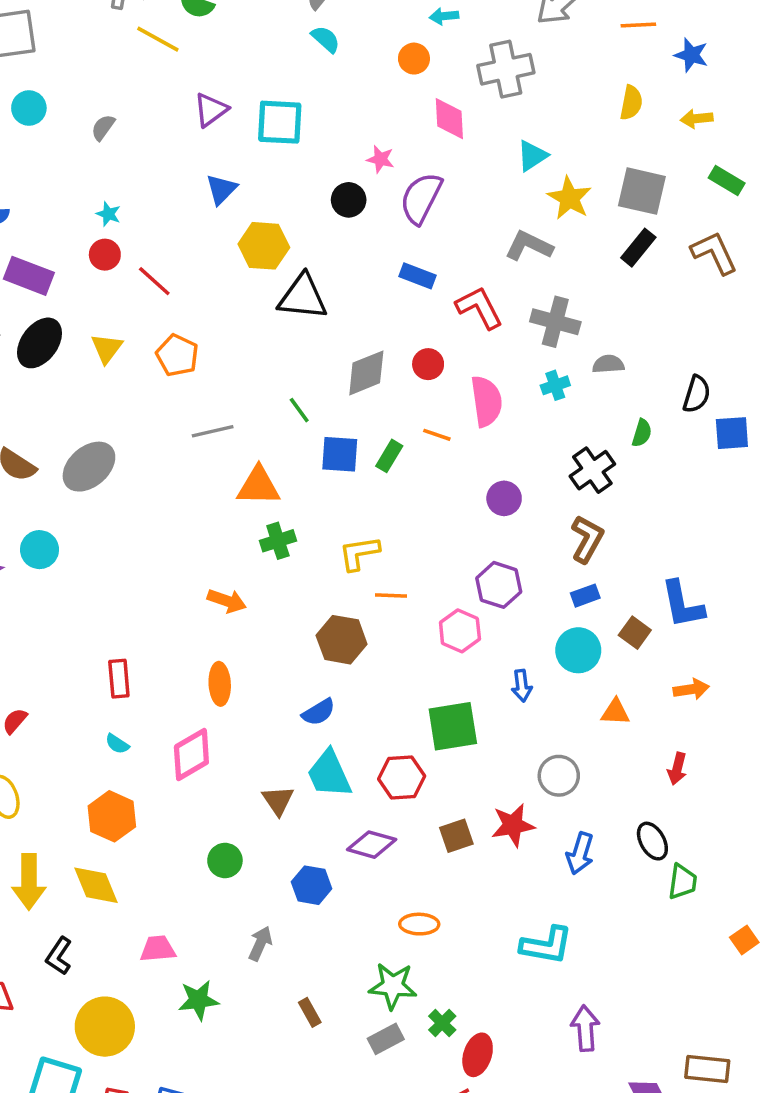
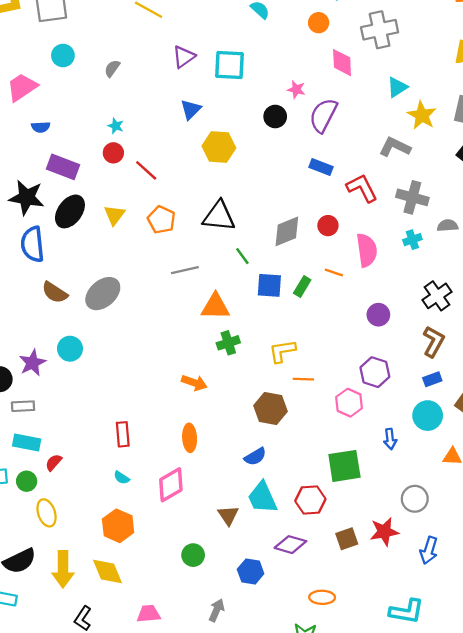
black triangle: (303, 297) -> (219, 216), moved

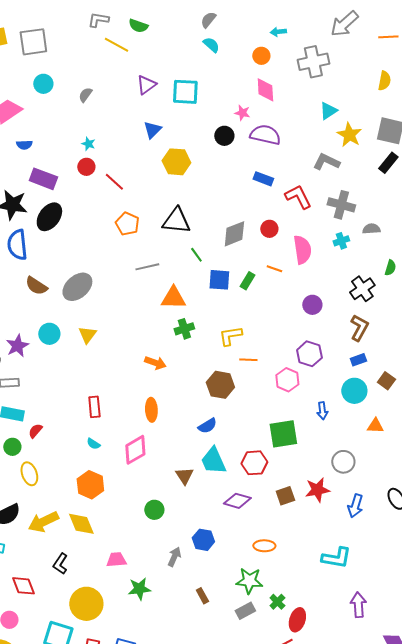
pink diamond: (342, 63) -> (265, 90), moved
purple semicircle: (323, 115) -> (265, 135), turned 76
yellow triangle: (115, 215) -> (87, 335), moved
yellow arrow: (63, 569) -> (43, 522), turned 64
blue hexagon: (251, 572) -> (203, 540), moved

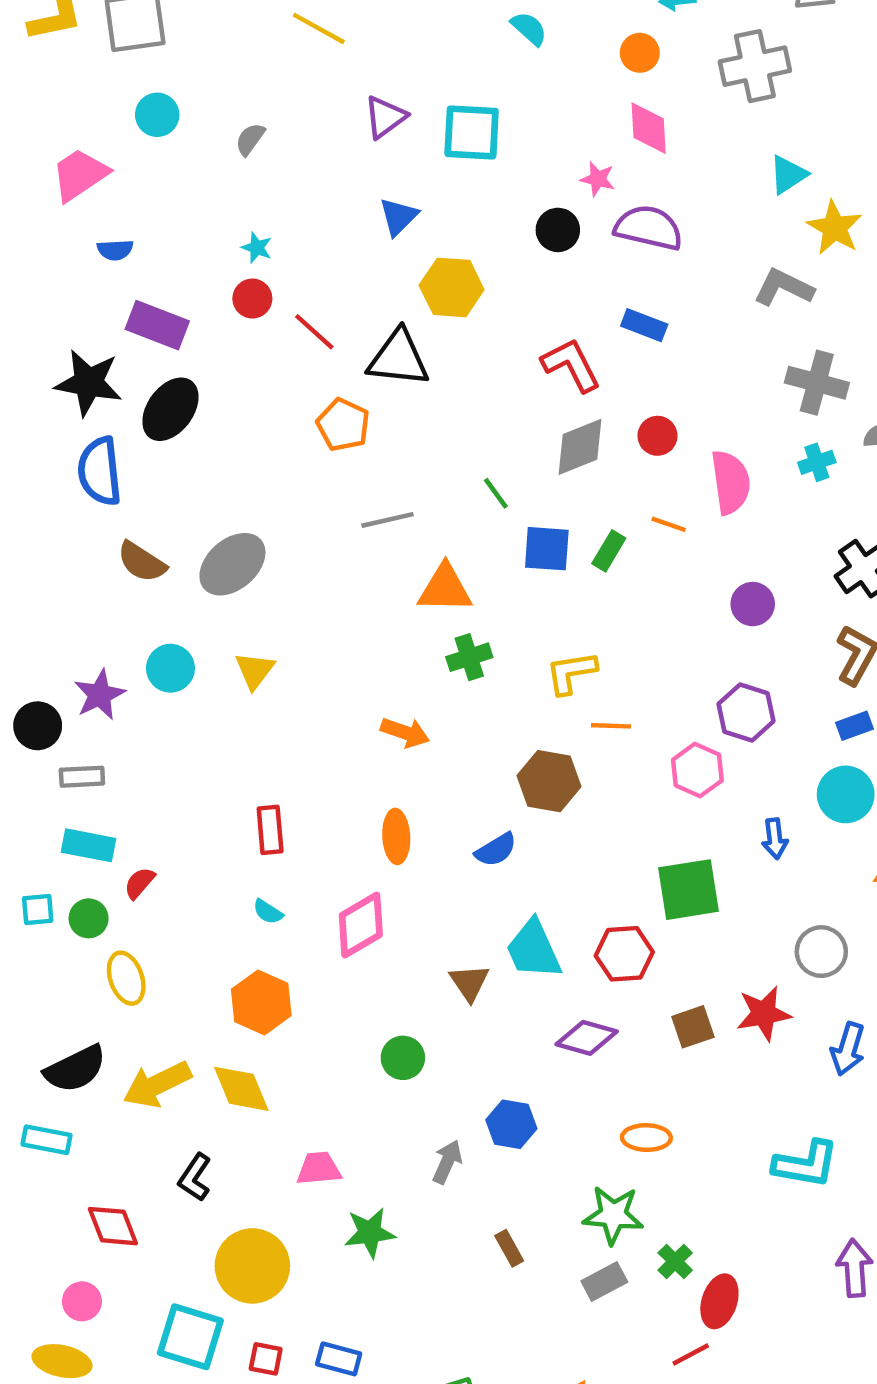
red L-shape: (298, 197) -> (571, 365), moved
black triangle: (176, 221) -> (398, 358), moved
blue semicircle: (207, 426) -> (496, 850), moved

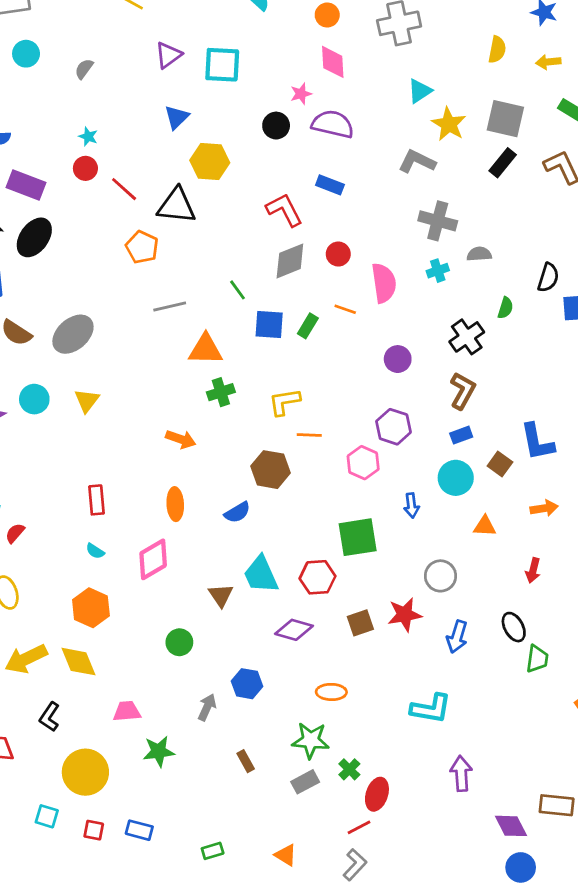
pink star: (598, 179) -> (301, 94), turned -30
cyan square: (190, 1337) -> (47, 816), size x0.6

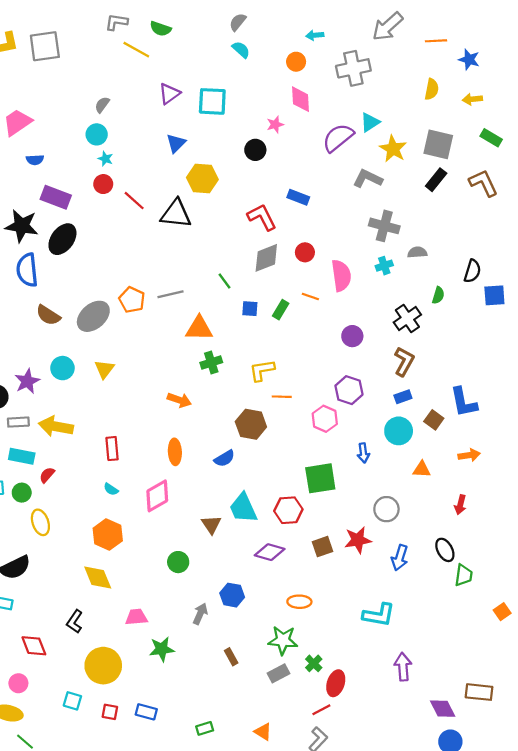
cyan circle: (26, 54) -> (97, 134), moved
purple semicircle: (333, 124) -> (338, 138), moved, turned -52
orange pentagon: (142, 247) -> (132, 300), moved
blue square: (269, 324) -> (250, 309), size x0.7
yellow arrow: (26, 659) -> (56, 426), moved, turned 36

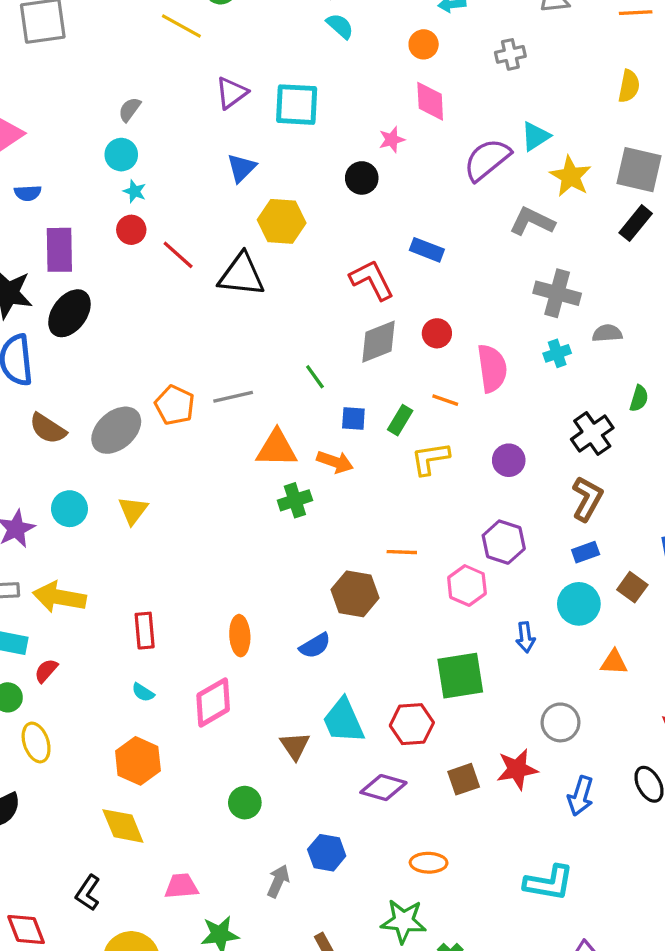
gray cross: (353, 68) -> (510, 54), size x0.6
purple rectangle: (56, 197) -> (59, 250), turned 68
yellow L-shape: (262, 370) -> (430, 459), moved
orange arrow: (179, 400) -> (335, 462), moved

